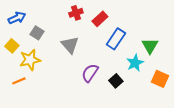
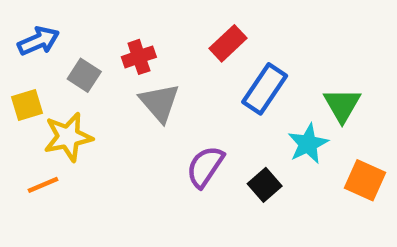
red cross: (76, 13) -> (139, 57), moved
yellow square: (12, 46) -> (27, 105), turned 32

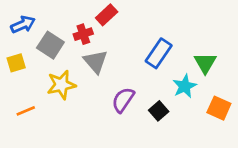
red rectangle: (228, 43) -> (107, 15), moved
gray square: (84, 75) -> (50, 45), size x1.4
yellow star: (68, 137) -> (61, 85), moved

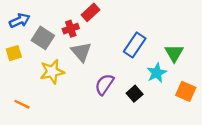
orange line: (26, 111) -> (22, 104), moved, turned 49

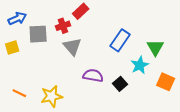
gray square: (43, 38) -> (38, 34), turned -36
yellow star: (52, 72) -> (52, 96), moved
purple semicircle: (104, 84) -> (93, 76), turned 66

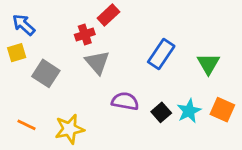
blue arrow: (17, 19) -> (24, 25), turned -114
gray square: (38, 34) -> (46, 73), moved, turned 36
yellow square: (12, 48) -> (17, 53), moved
cyan star: (140, 65) -> (189, 111), moved

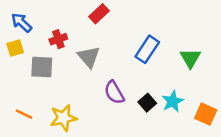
red cross: (85, 35) -> (58, 39), moved
gray square: (46, 73) -> (42, 67), turned -30
purple semicircle: (125, 101) -> (114, 92), turned -130
orange square: (222, 110) -> (206, 114), moved

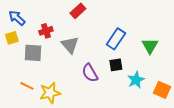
black square: (147, 103) -> (116, 65), moved, turned 32
orange line: (24, 114) -> (27, 86), moved

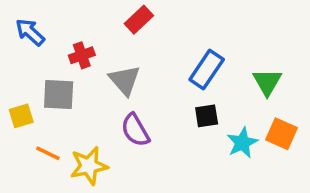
yellow square: (12, 38) -> (21, 116), moved
purple semicircle: (90, 73) -> (135, 130), moved
orange square: (162, 90) -> (281, 134), moved

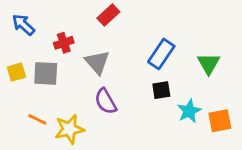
yellow square: (21, 116) -> (16, 72), moved
orange square: (281, 134) -> (220, 121), moved, turned -35

